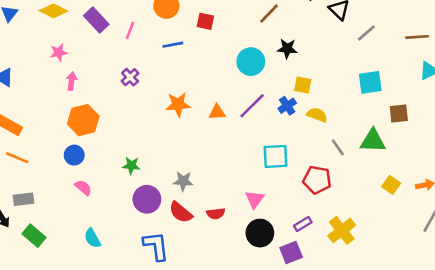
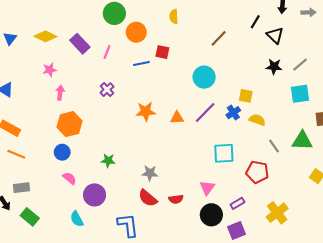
red square: (205, 21) -> (162, 52), moved
gray line: (366, 33) -> (300, 65), moved
black star: (287, 49) -> (274, 67), moved
purple circle: (147, 199) -> (95, 195), moved
purple rectangle: (303, 224) -> (237, 203), moved

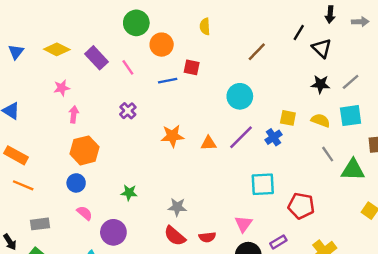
pink line: (107, 52) -> (128, 67), turned -56
yellow semicircle: (257, 120) -> (320, 120), moved
gray line: (274, 146) -> (328, 154), moved
gray rectangle: (21, 188) -> (40, 224), moved

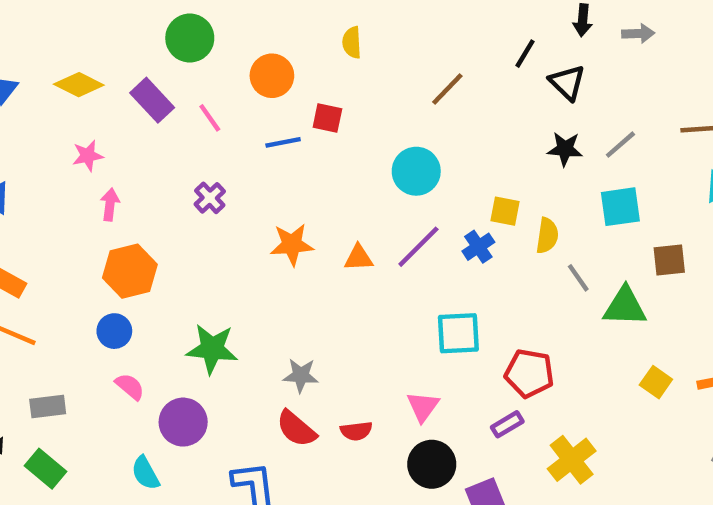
green circle: (136, 23) -> (190, 38), moved
yellow semicircle: (320, 120) -> (547, 236), moved, turned 78
green star: (129, 193) -> (212, 349), size x1.6
purple rectangle: (278, 242) -> (507, 424), moved

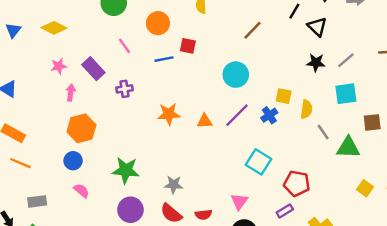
purple rectangle: (152, 100) -> (93, 69), moved
purple cross: (210, 198) -> (124, 89), turned 35
cyan square: (458, 333) -> (258, 162), turned 35
purple circle: (183, 422) -> (130, 210), moved

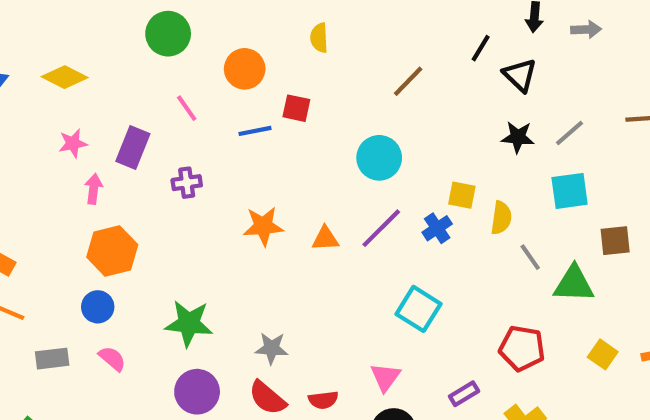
purple rectangle: (93, 69) -> (133, 147), turned 65
red pentagon: (297, 183) -> (522, 348), moved
gray rectangle: (37, 201) -> (52, 359), moved

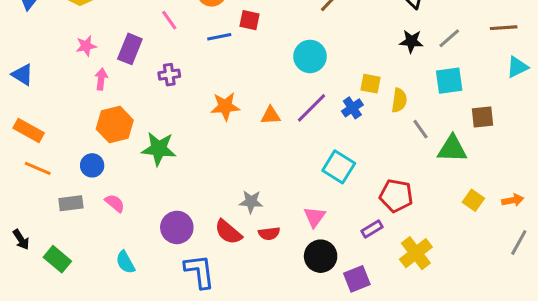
blue circle: (98, 307) -> (92, 165), moved
green star: (189, 323) -> (159, 149), moved
gray star: (272, 348) -> (251, 202), moved
red pentagon: (522, 348) -> (396, 196), moved

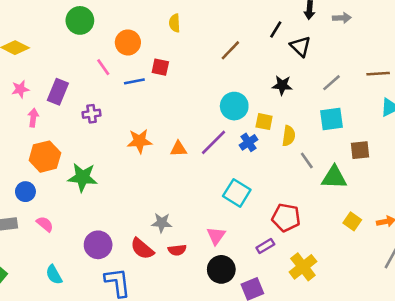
pink line: (169, 20) -> (103, 67), moved
black star: (411, 41) -> (282, 85), moved
cyan circle: (310, 56) -> (234, 106), moved

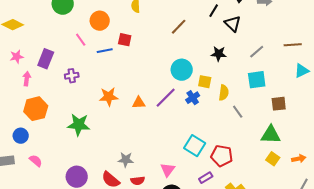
green star: (82, 177) -> (79, 125), moved
green triangle: (334, 177) -> (271, 135), moved
cyan square: (237, 193) -> (195, 146), moved

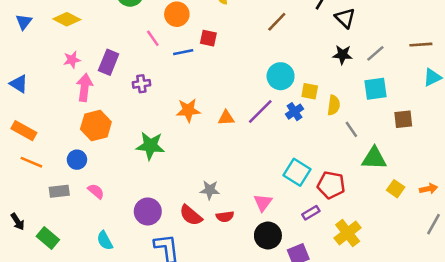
black star: (219, 54) -> (343, 55), moved
pink arrow: (27, 79) -> (85, 88), size x1.5
green triangle: (271, 135) -> (374, 158), moved

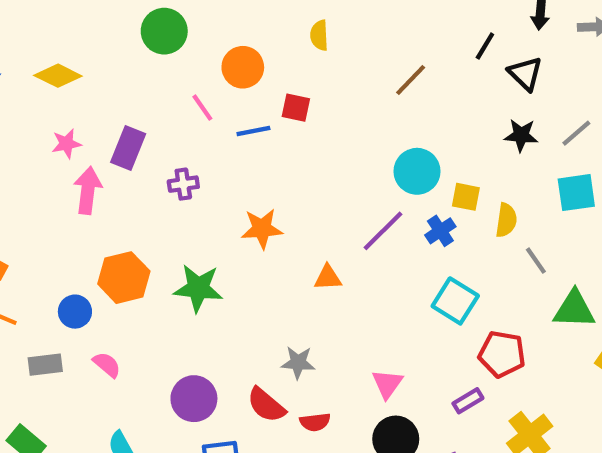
orange triangle: (226, 118) -> (328, 278), moved
orange hexagon: (96, 125) -> (124, 278), moved
cyan square: (297, 172) -> (455, 301), moved
red semicircle: (225, 217) -> (315, 422), moved

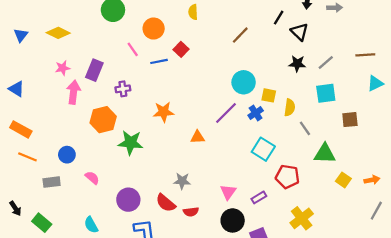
red square: (296, 108) -> (181, 49), turned 32
orange hexagon: (124, 278) -> (103, 120), moved
pink semicircle: (107, 365) -> (92, 178), moved
purple rectangle: (468, 401) -> (259, 197), moved

